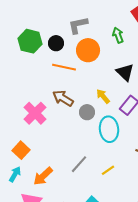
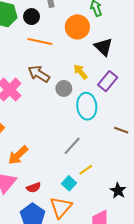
orange circle: (88, 50) -> (77, 27), moved
gray line: (79, 164) -> (72, 146), moved
yellow line: (108, 170) -> (86, 170), moved

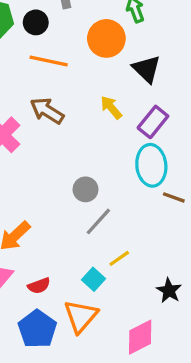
gray circle: (64, 88) -> (85, 189), moved
cyan ellipse: (87, 106) -> (151, 165), moved

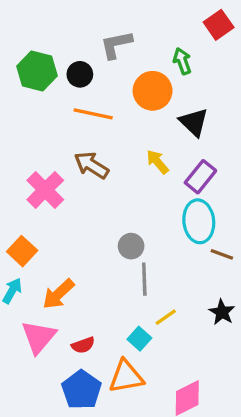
gray line: (98, 221) -> (144, 279), turned -44
black star: (169, 291) -> (222, 312), moved
orange triangle: (81, 316) -> (126, 377), turned 39

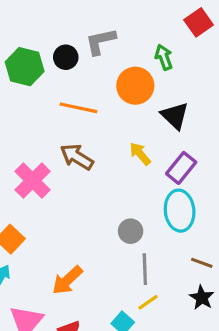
black circle: (80, 74) -> (66, 57), moved
gray circle: (131, 246) -> (131, 231), moved
brown line: (222, 254) -> (202, 263), moved
gray line: (144, 279) -> (145, 269), moved
orange arrow: (58, 294) -> (67, 280), moved

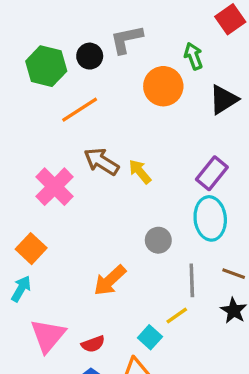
orange line: (78, 108) -> (80, 110), moved, turned -45
black triangle: (175, 116) -> (224, 100), moved, turned 44
yellow arrow: (140, 154) -> (140, 172), moved
gray line: (145, 269) -> (192, 280), moved
orange arrow: (67, 280) -> (110, 280), moved

